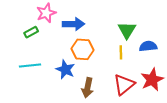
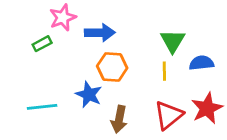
cyan line: (30, 65) -> (42, 107), moved

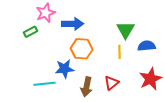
blue star: (89, 95) -> (65, 69), turned -30
cyan line: (42, 107) -> (45, 84), moved
red triangle: (169, 115) -> (112, 83), moved, size x0.7

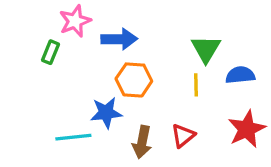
green rectangle: (31, 32) -> (51, 52), turned -40

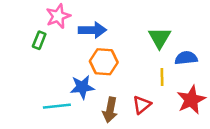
yellow line: (196, 85) -> (162, 77), moved

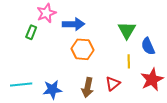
blue semicircle: (186, 58) -> (148, 46), turned -108
blue star: (82, 87) -> (52, 90), moved
cyan line: (57, 106) -> (21, 85), moved

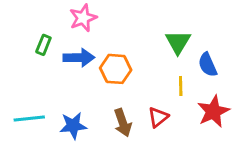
pink star: (46, 13) -> (83, 18), moved
blue arrow: (73, 24) -> (79, 58), moved
brown arrow: (88, 88) -> (123, 123), turned -30

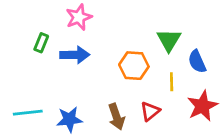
orange hexagon: (116, 69) -> (134, 66), moved

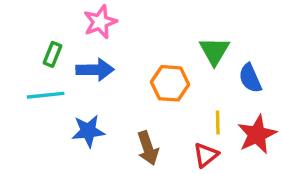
yellow line: (172, 82) -> (218, 123), moved
red triangle: (150, 111) -> (206, 155), moved
cyan line: (28, 113) -> (46, 95), moved
blue star: (69, 119) -> (88, 131), moved

